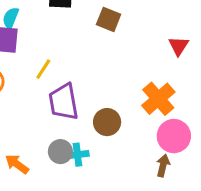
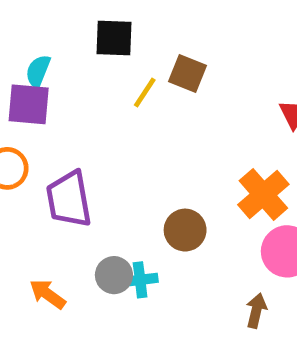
yellow line: (43, 69) -> (145, 92), moved
purple trapezoid: (64, 102) -> (69, 199), moved
brown arrow: (163, 166) -> (256, 311), moved

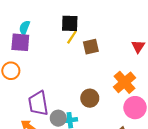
black square: (114, 38) -> (70, 23), moved
brown square: (187, 74) -> (91, 47), moved, turned -35
purple trapezoid: (69, 199) -> (38, 103), moved

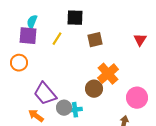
yellow line: (72, 37) -> (57, 39), moved
orange cross: (124, 82) -> (108, 74), moved
purple trapezoid: (38, 103) -> (45, 94), turned -30

